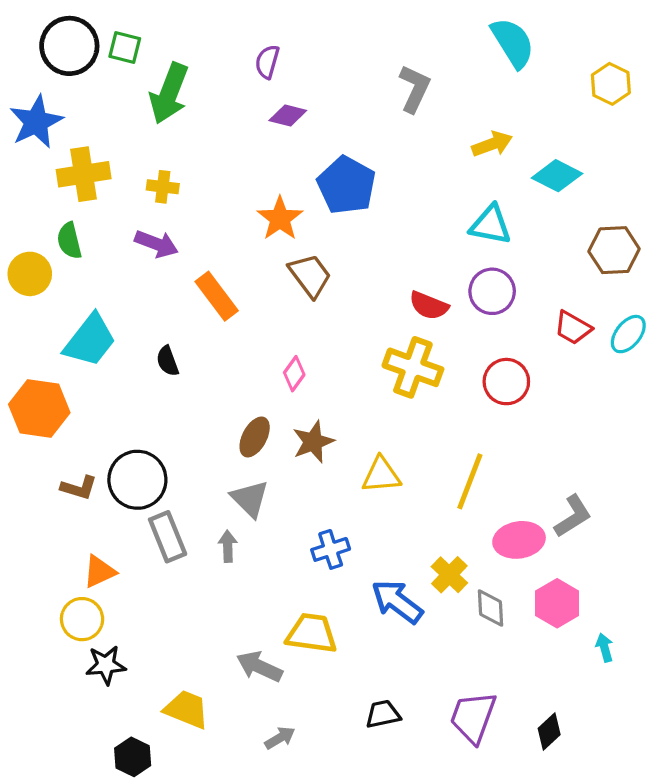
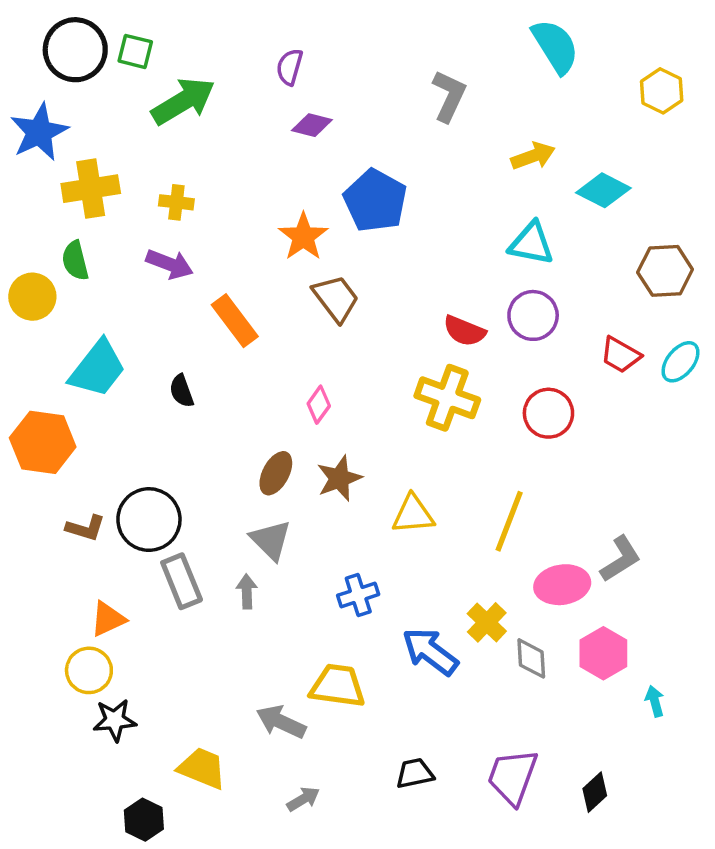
green arrow: (169, 93) -> (183, 101), turned -142

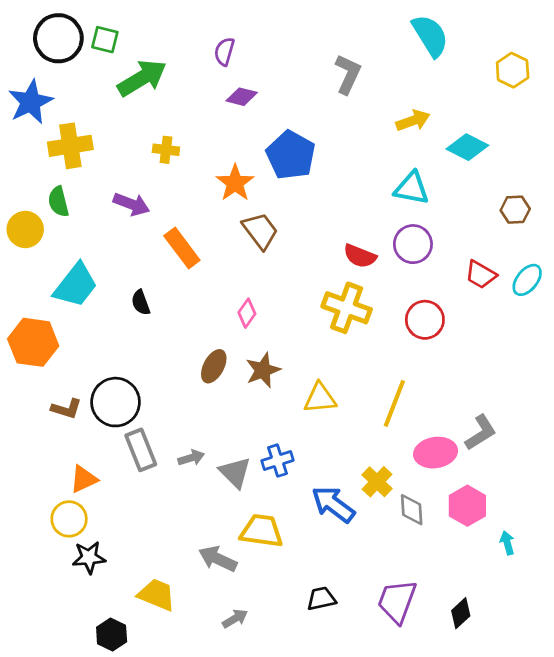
yellow cross: (176, 202) -> (166, 150), moved
brown hexagon: (665, 271) -> (515, 210), size x0.7
gray triangle: (271, 540) -> (235, 472), moved
gray arrow: (247, 592) -> (191, 458), turned 75

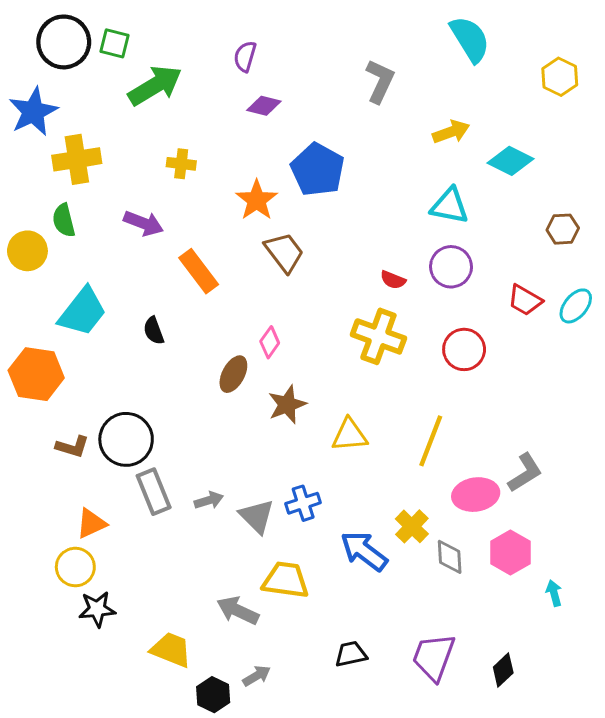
red semicircle: (360, 256) -> (393, 280), size x0.7
brown ellipse: (214, 366) -> (233, 374), moved
black hexagon: (112, 634) -> (213, 695), moved

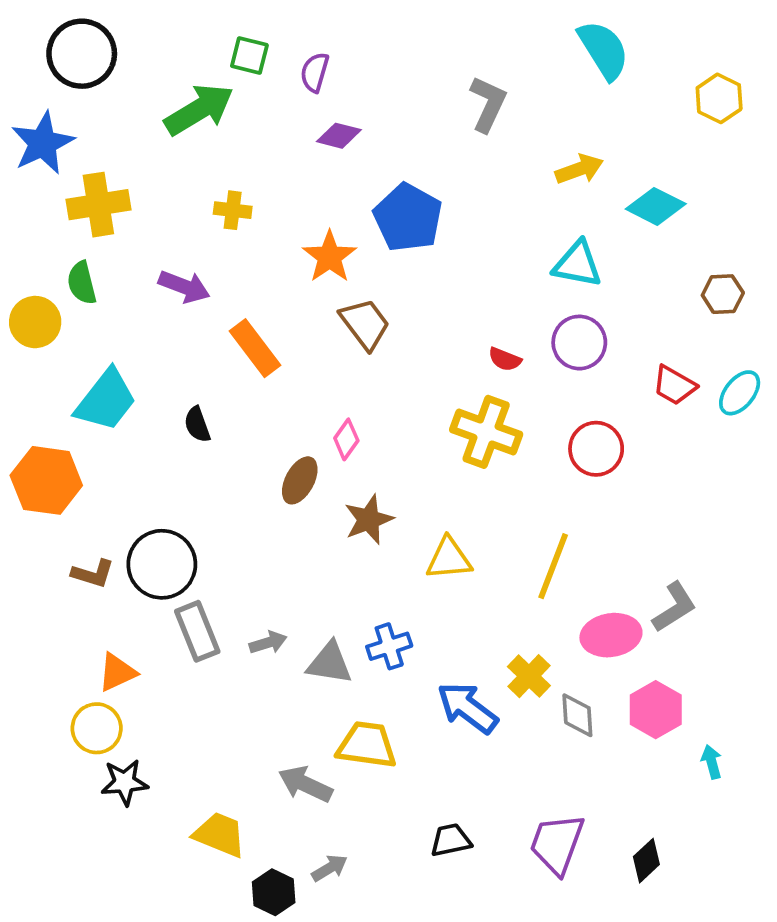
green square: (114, 43) -> (249, 56), moved
gray triangle: (257, 516) -> (330, 663), turned -36

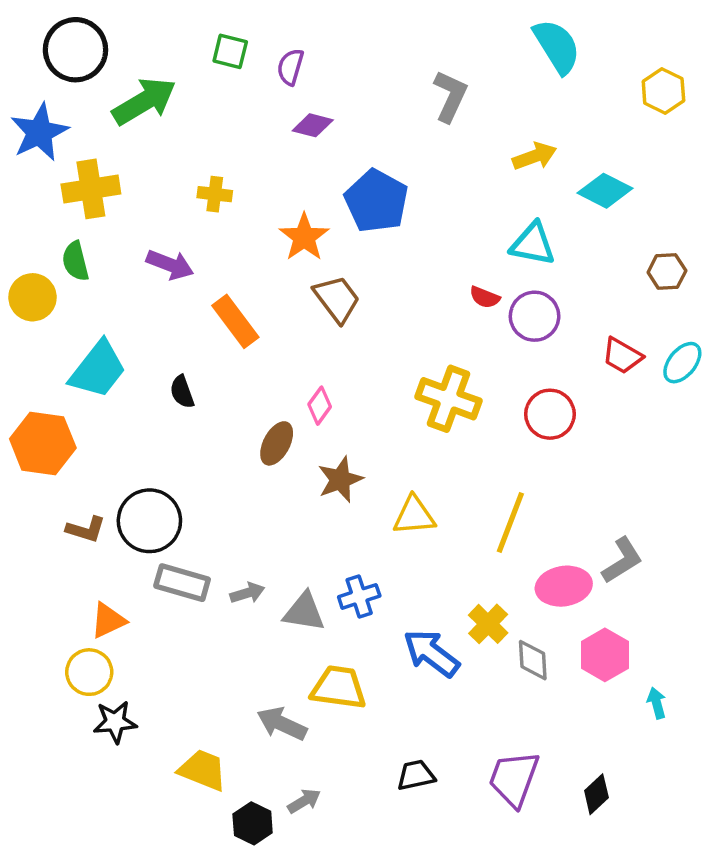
green arrow: (199, 110) -> (144, 101), moved
red semicircle: (505, 359) -> (485, 297), moved
gray rectangle: (197, 631) -> (182, 583), turned -52

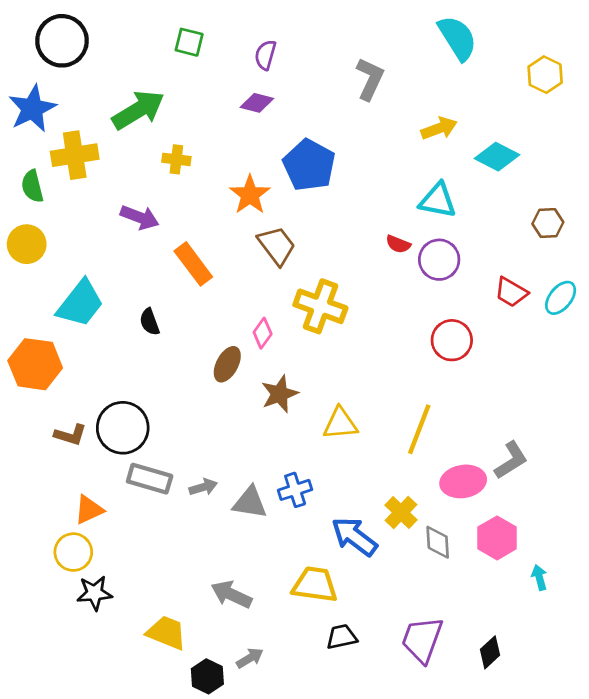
purple semicircle: (290, 67) -> (265, 55), moved
green arrow: (144, 101) -> (138, 110), moved
green semicircle: (75, 261) -> (32, 186), moved
yellow cross: (449, 399) -> (320, 306), moved
yellow trapezoid: (339, 688) -> (315, 585), moved

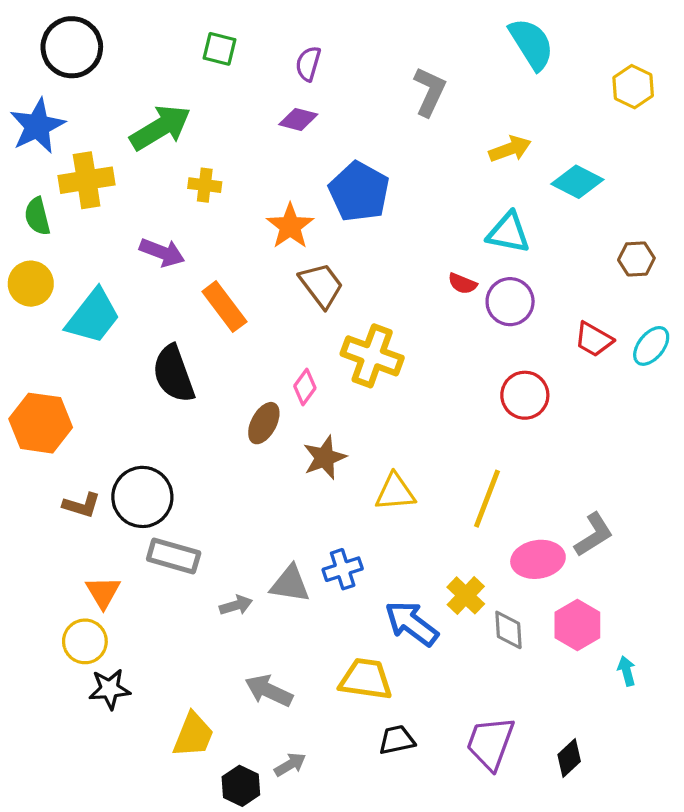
cyan trapezoid: (80, 303) -> (93, 316), moved
black semicircle: (150, 322) -> (174, 374), size x1.8
gray arrow: (203, 487) -> (236, 605), moved
orange triangle: (89, 510) -> (103, 592), turned -36
yellow trapezoid: (167, 633) -> (193, 735), turned 90

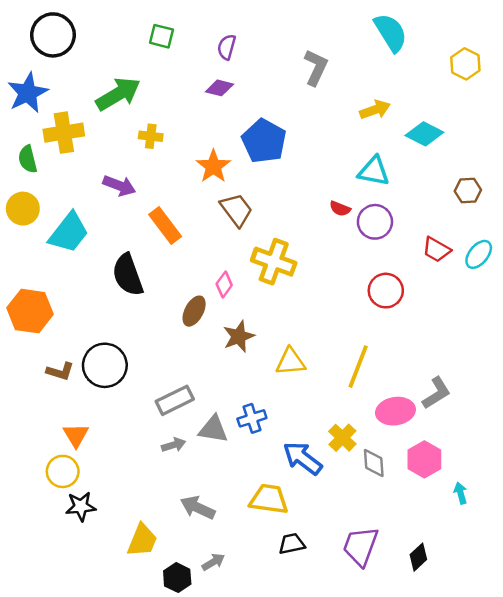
gray rectangle: (174, 556) -> (175, 400), moved, turned -42

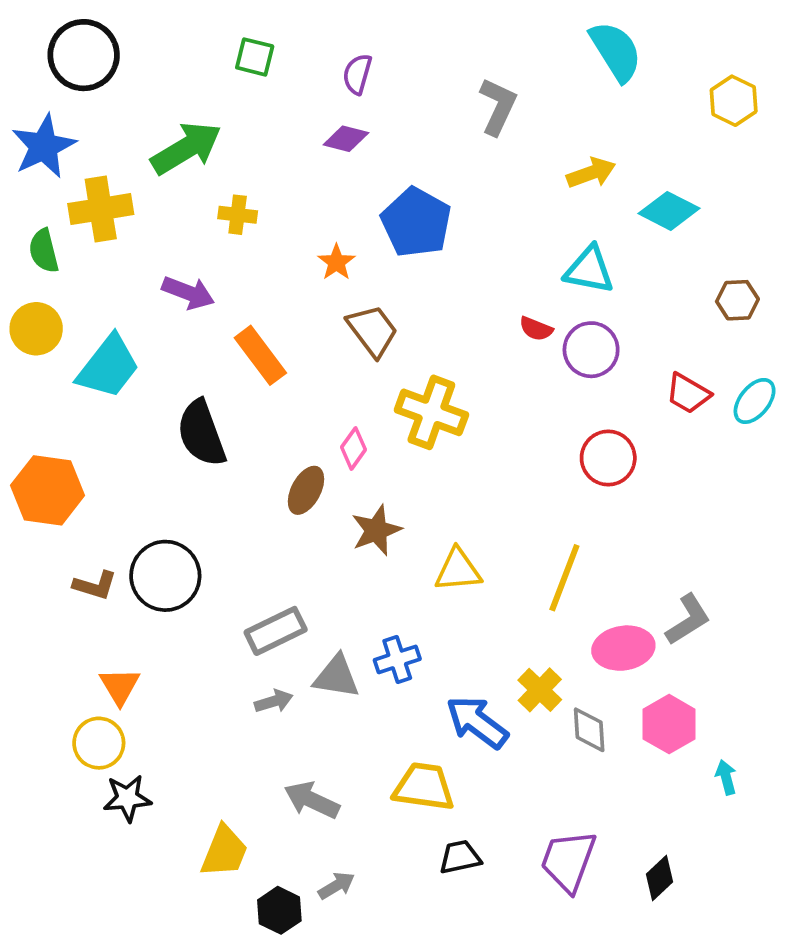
orange star: (213, 166) -> (336, 262), size x0.7

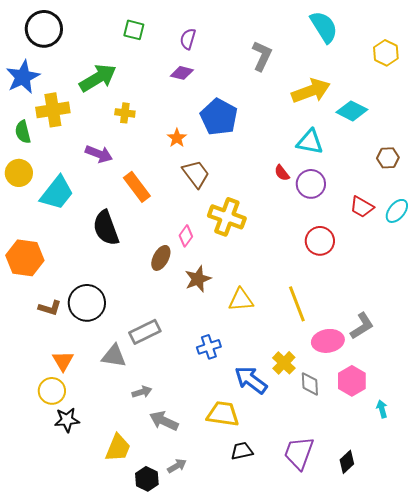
yellow arrow: (591, 173) -> (311, 91), size x1.5
red semicircle: (536, 329) -> (282, 173), turned 30
yellow line: (564, 578) -> (297, 304), turned -42
gray triangle: (336, 677) -> (114, 356), moved
gray arrow: (274, 701) -> (142, 392), moved

